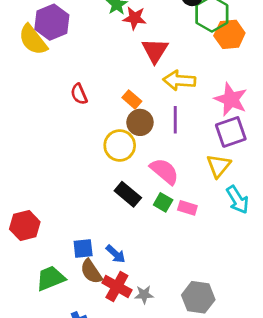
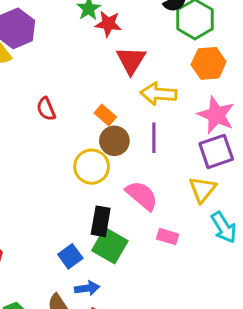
orange hexagon: (229, 34) -> (209, 63), moved
black rectangle: (128, 194) -> (101, 221), turned 60
green square: (163, 202) -> (110, 246), moved, size x1.6
blue square: (83, 249) -> (70, 256), moved, turned -30
blue arrow: (116, 254) -> (87, 288), turned -50

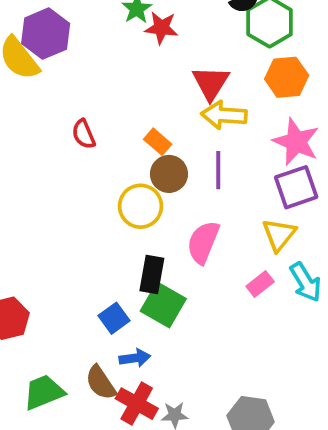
red triangle: (131, 60) -> (211, 83), moved
pink semicircle: (142, 196) -> (203, 242), turned -108
pink rectangle: (168, 237) -> (260, 284), moved, turned -55

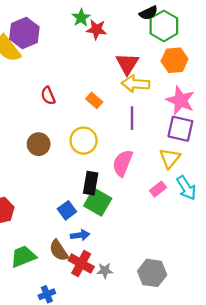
brown circle: (169, 174) -> (39, 144), moved
purple square: (296, 187) -> (180, 129), turned 32

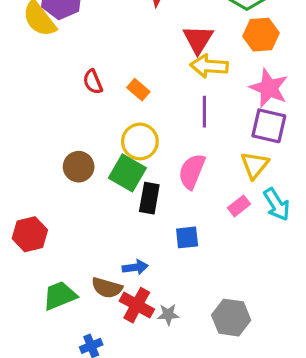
orange rectangle: (94, 100) -> (138, 90), moved
brown circle: (39, 144) -> (79, 167), moved
green square: (98, 202) -> (127, 173), moved
blue square: (67, 210) -> (187, 237), moved, turned 30
brown semicircle: (59, 251) -> (107, 288), turned -40

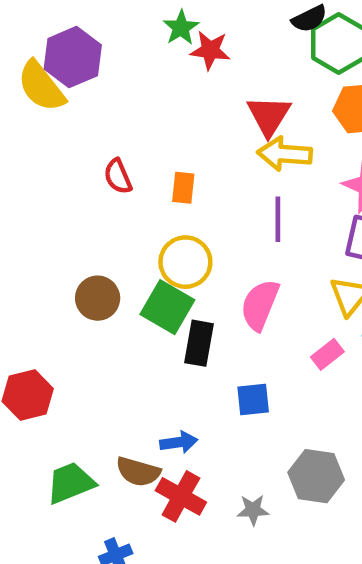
orange rectangle: (138, 90) -> (183, 188), turned 55
gray star: (168, 314) -> (253, 510), moved
gray hexagon: (231, 318) -> (316, 476), moved

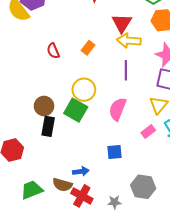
orange rectangle: (183, 188) -> (88, 48), moved, turned 32
black rectangle: (199, 343) -> (48, 126), moved

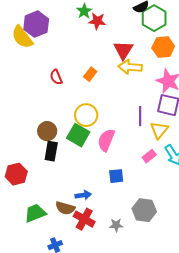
purple line: (126, 70) -> (140, 116), moved
pink semicircle: (118, 109) -> (106, 140), moved

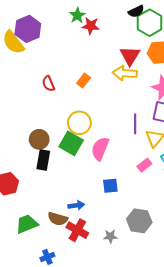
red triangle: (123, 50) -> (130, 56), moved

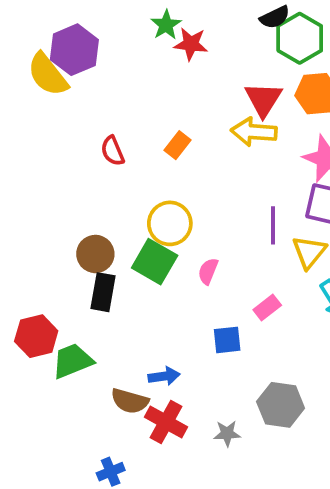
pink semicircle: (100, 149) -> (208, 271), size x0.6
pink rectangle: (144, 165) -> (267, 307), moved
green trapezoid: (27, 224) -> (72, 361), moved

